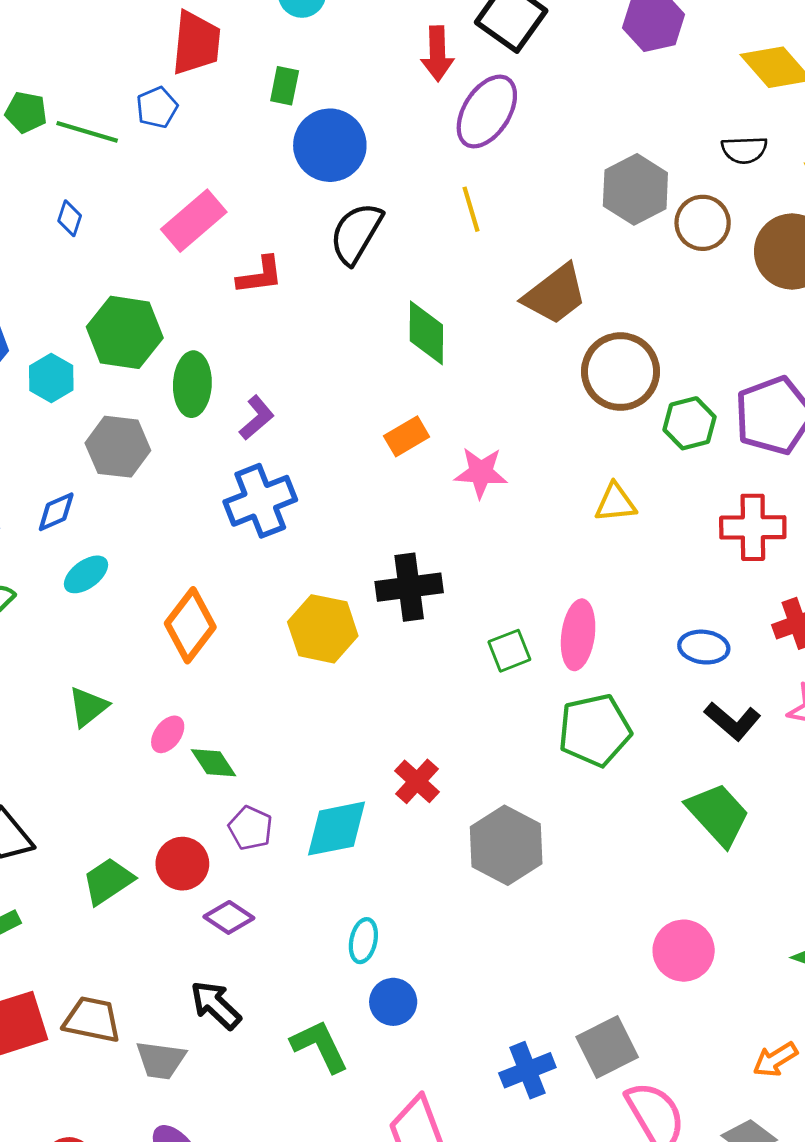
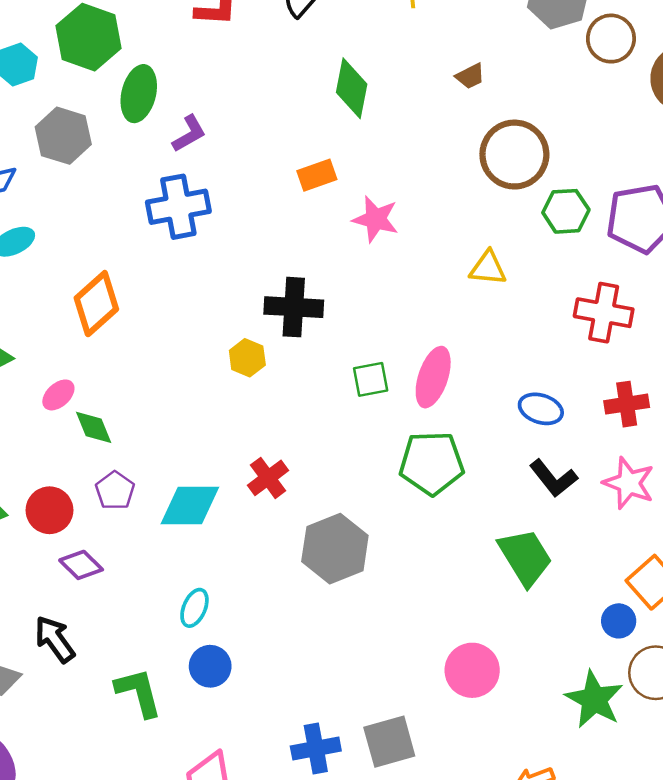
brown trapezoid: (555, 294) -> (470, 76), size x0.5
yellow hexagon: (323, 629) -> (247, 358), moved, size x0.6

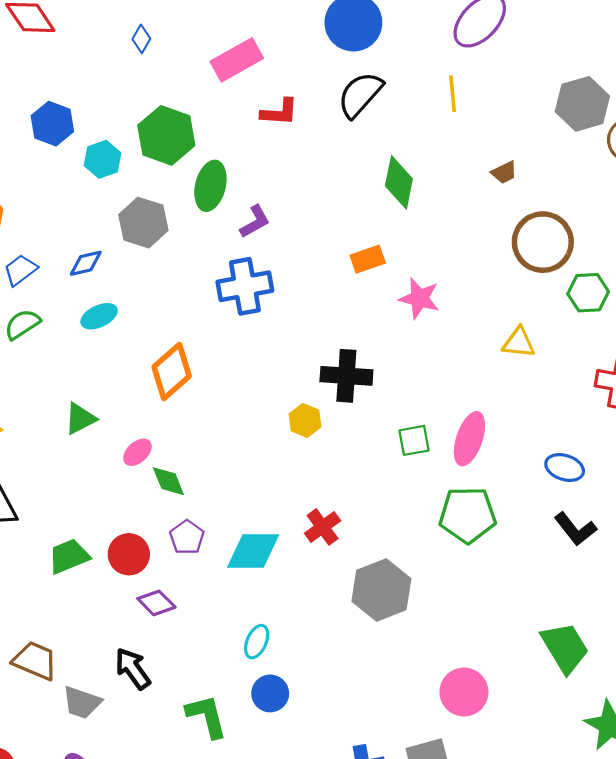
green trapezoid: (525, 557) -> (565, 648), moved
pink circle: (472, 670) -> (464, 692), moved

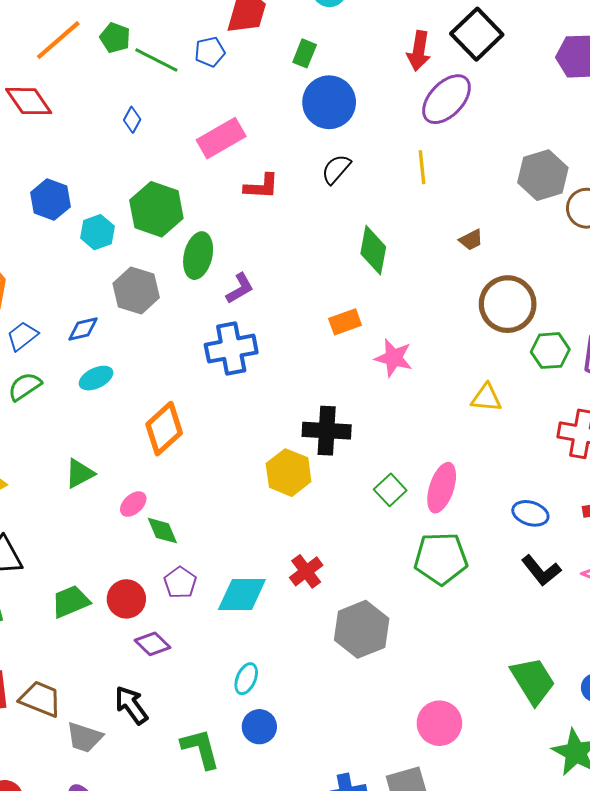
black semicircle: (360, 95) -> (336, 169), size x0.7
yellow hexagon: (305, 420) -> (289, 473), size x1.5
green square: (414, 440) -> (390, 490), turned -32

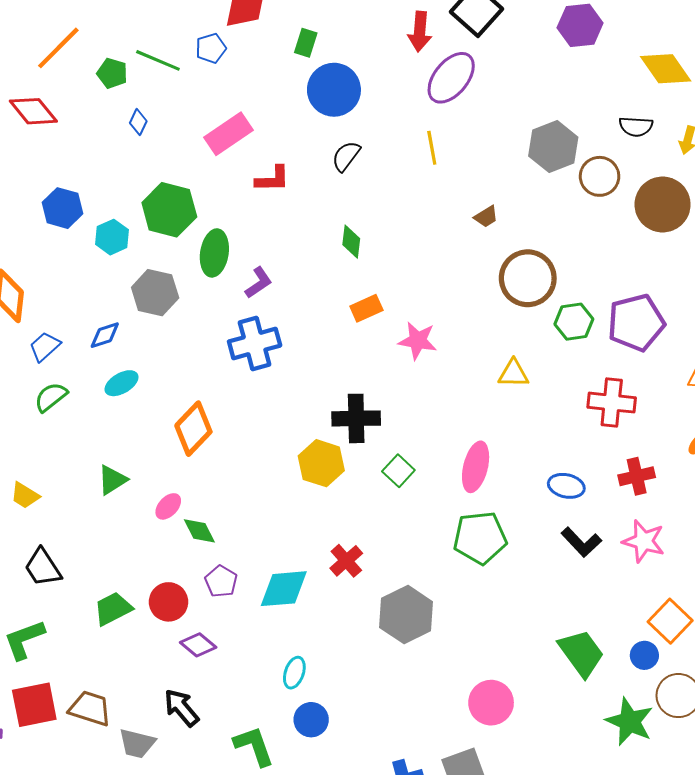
green pentagon: (115, 38) -> (112, 73), moved
green diamond: (373, 250) -> (351, 242), moved, size x0.7
green square: (390, 490) -> (398, 471), moved

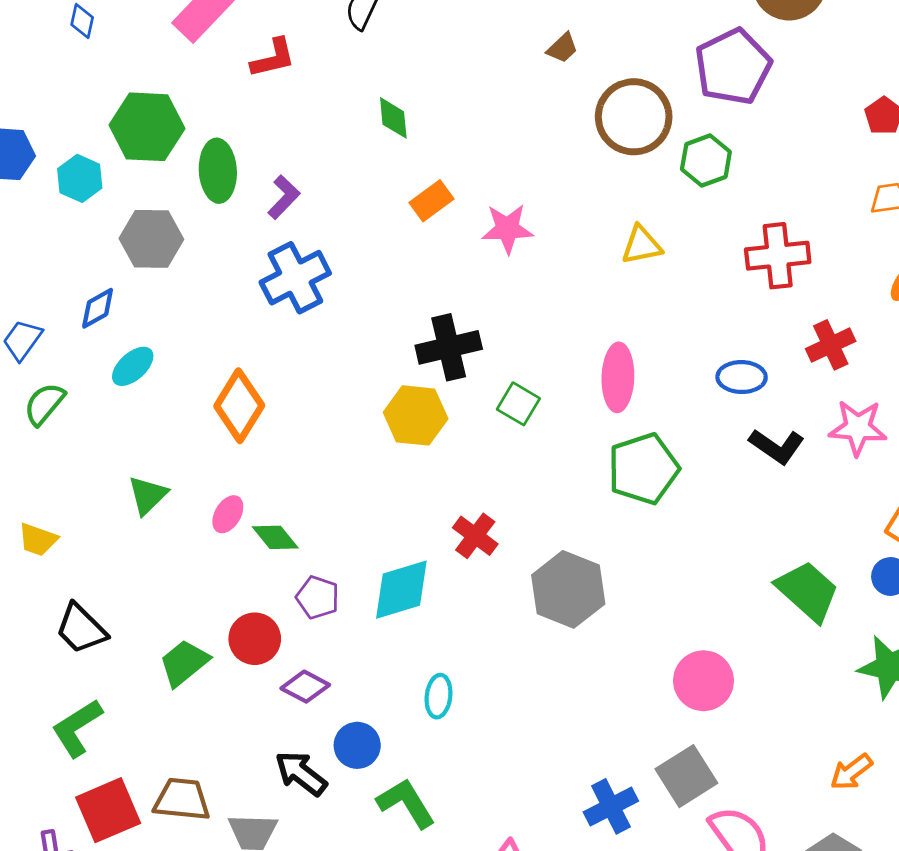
purple pentagon: (636, 323) -> (733, 67), moved
blue circle: (311, 720) -> (357, 745), moved

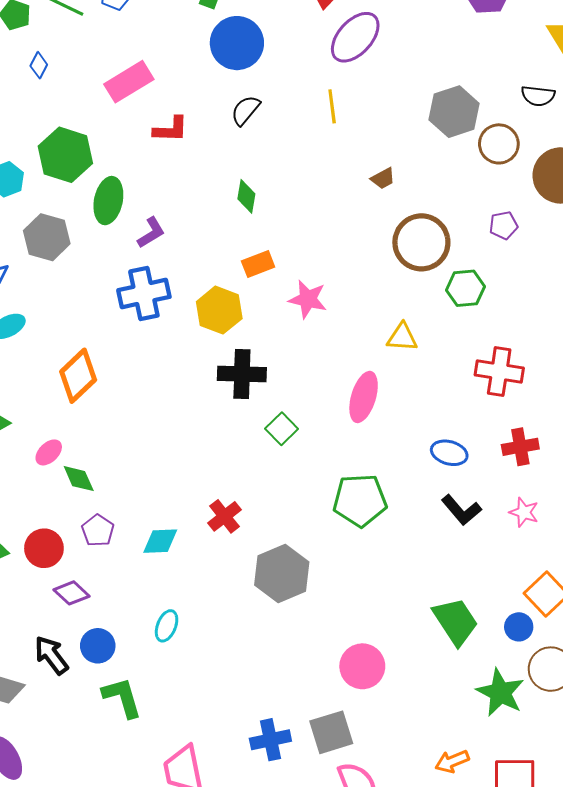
purple pentagon: (733, 67) -> (503, 225), size x0.5
pink ellipse: (618, 377) -> (364, 397), moved
yellow hexagon: (416, 415) -> (219, 310), moved
pink star: (858, 428) -> (524, 512), size x0.7
cyan diamond: (401, 590) -> (160, 541), size x0.7

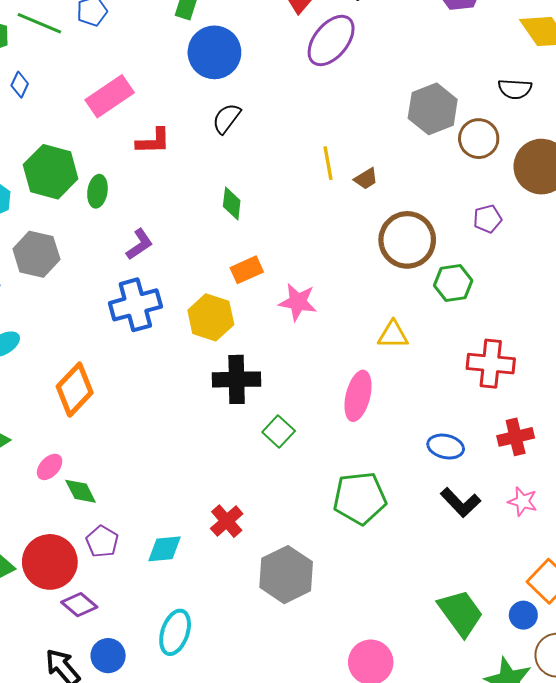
yellow line: (332, 106) -> (328, 163), moved
green ellipse: (108, 201) -> (97, 191), moved, size x0.7
red circle: (44, 548) -> (50, 562), size x1.4
cyan ellipse: (167, 626) -> (175, 632), size x1.4

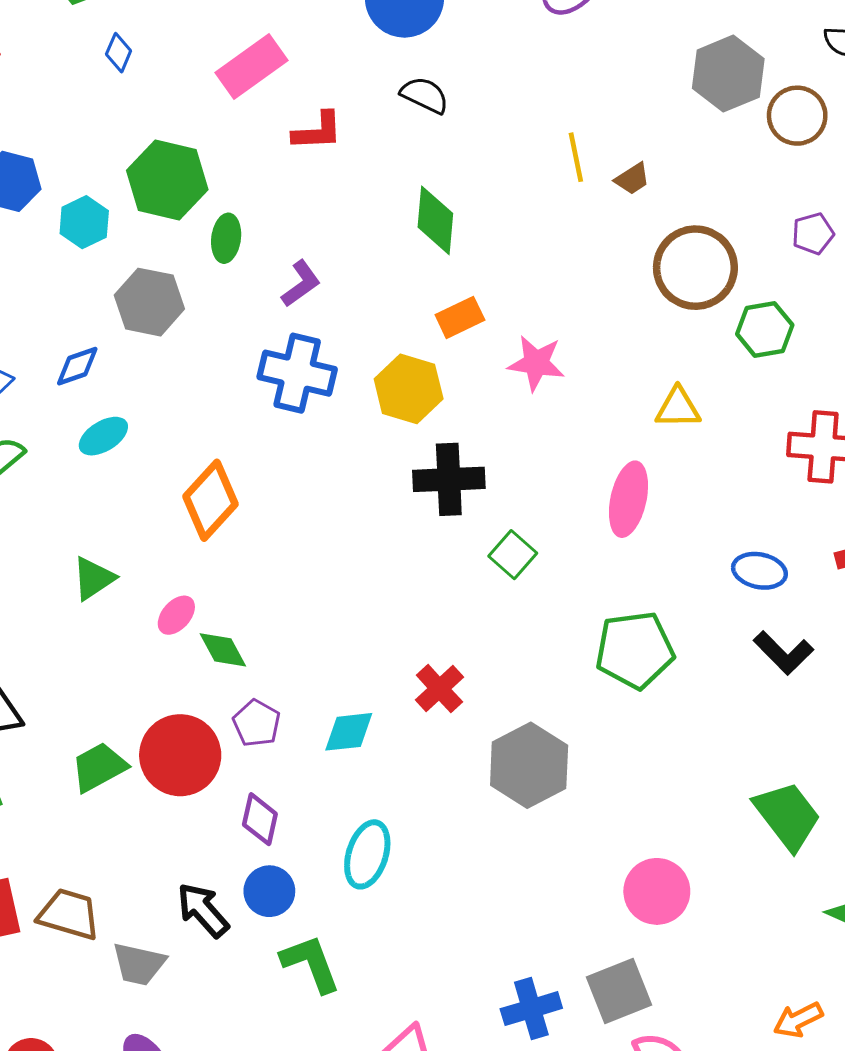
black semicircle: (226, 118) -> (425, 95), turned 80
green ellipse: (97, 191) -> (226, 238), moved
green diamond: (232, 204) -> (435, 220), size x1.4
blue cross: (135, 305) -> (297, 373), turned 30
purple diamond: (79, 605) -> (260, 819), moved, turned 64

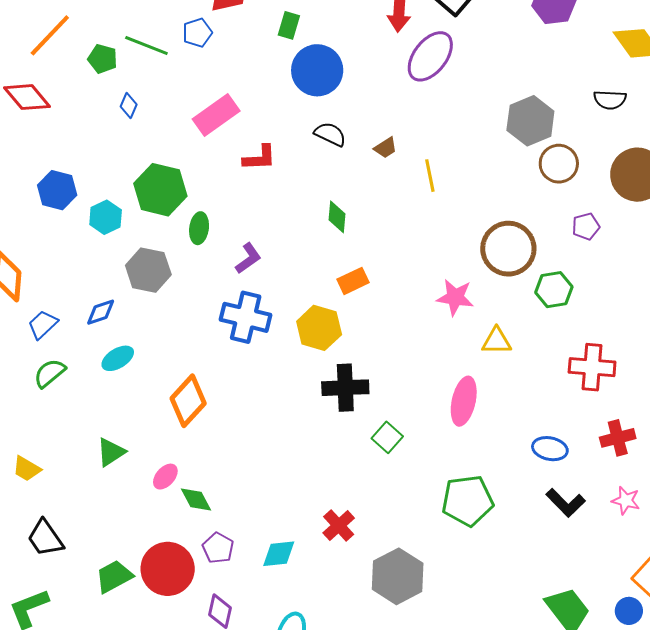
brown circle: (797, 116) -> (559, 164), moved
brown trapezoid: (632, 179) -> (385, 148), moved
green diamond: (435, 220) -> (337, 217), size x0.7
pink star: (536, 363) -> (455, 297), moved

